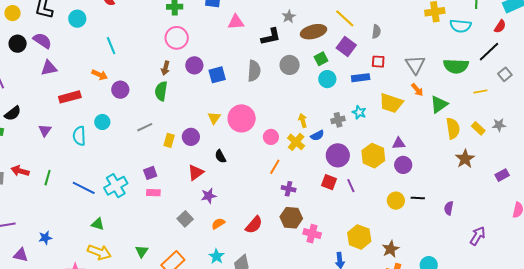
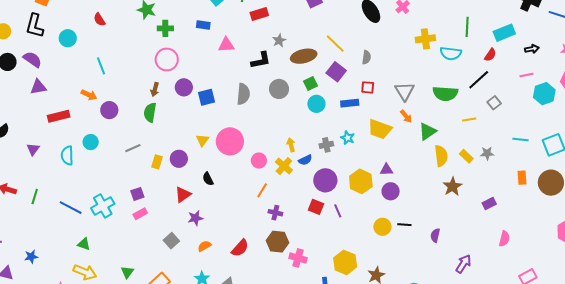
pink rectangle: (153, 193) -> (140, 214), turned -32

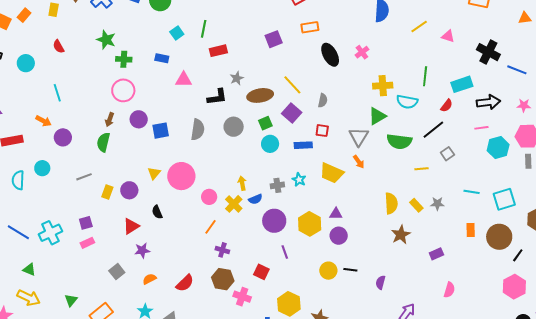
black arrow: (532, 49) -> (488, 102), size x1.6
green triangle: (427, 131) -> (377, 116), moved
red square: (316, 207) -> (261, 272), moved

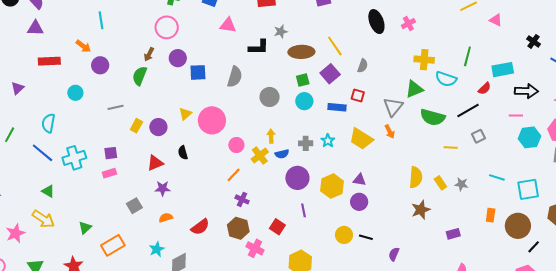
black cross: (488, 52) -> (534, 41), size x0.6
gray circle: (234, 127) -> (270, 97), moved
cyan semicircle: (18, 180) -> (48, 123), moved

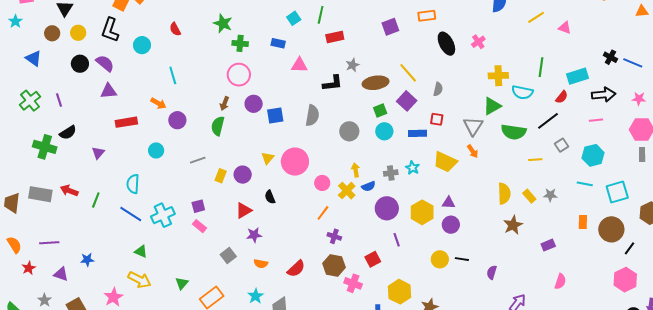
black cross: (534, 41) -> (610, 57), moved
cyan hexagon: (529, 137) -> (593, 155), moved
pink rectangle: (109, 173) -> (200, 226), turned 64
orange semicircle: (166, 218) -> (261, 264), turned -144
red square: (277, 227) -> (373, 259), turned 35

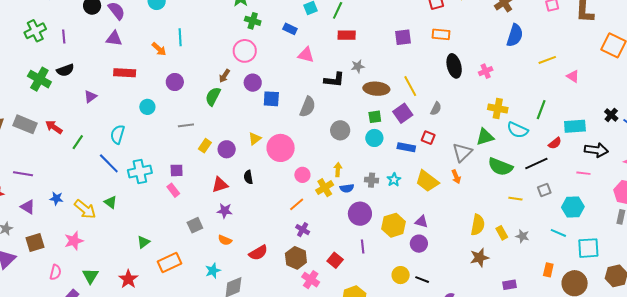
orange arrow: (158, 103) -> (159, 49), moved
red square: (373, 259) -> (335, 260), turned -35
yellow arrow: (139, 280) -> (85, 209), moved

